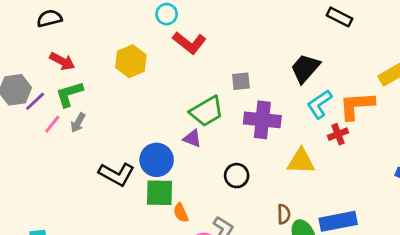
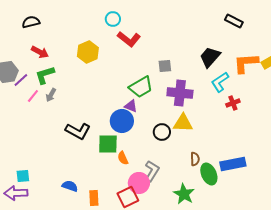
orange L-shape: (357, 106) -> (246, 63), moved
blue circle: (157, 160) -> (122, 121), moved
yellow triangle: (301, 161) -> (183, 123), moved

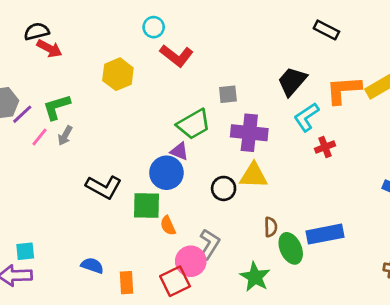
red arrow: (40, 52) -> (49, 49), moved

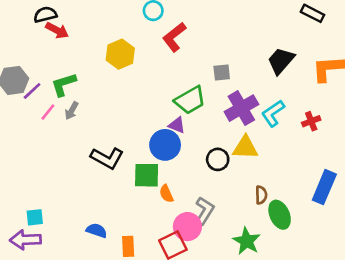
red L-shape: (176, 56) -> (174, 37), turned 104
cyan L-shape: (306, 117) -> (273, 113), moved
purple cross: (249, 133) -> (241, 108), turned -36
blue rectangle: (325, 234) -> (324, 187), moved, turned -56

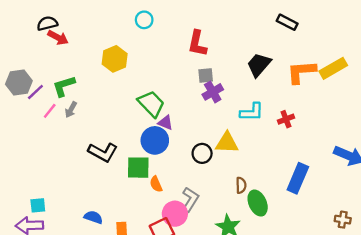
red L-shape: (174, 37) -> (197, 44), moved, turned -40
green trapezoid: (190, 100) -> (151, 104), moved, turned -104
purple cross: (241, 108) -> (213, 92), moved, size x0.7
cyan L-shape: (273, 113) -> (252, 112), turned -145

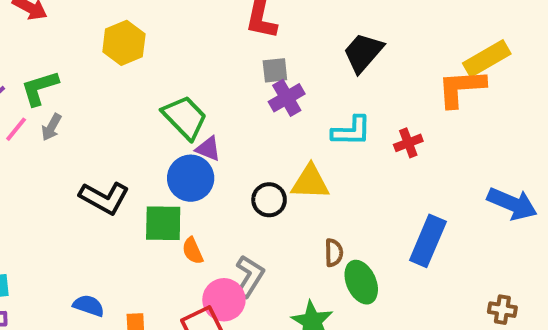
orange L-shape: (301, 72) -> (461, 88), moved

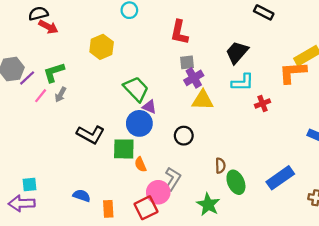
cyan L-shape: (351, 131) -> (243, 82), moved
yellow triangle: (310, 182) -> (203, 100), moved
blue rectangle: (428, 241) -> (280, 178), moved, turned 32

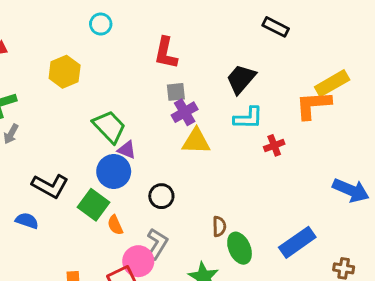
black circle: (184, 136) -> (161, 196), moved
green square: (124, 149) -> (93, 205), turned 35
blue semicircle: (82, 196) -> (27, 221), moved

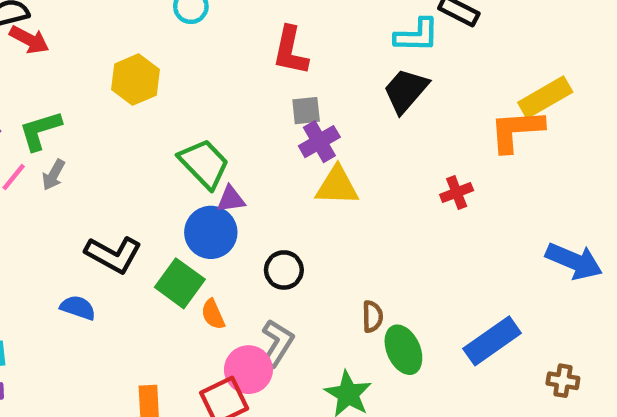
cyan L-shape: (248, 118) -> (417, 35), moved
purple triangle: (127, 150) -> (231, 199), turned -30

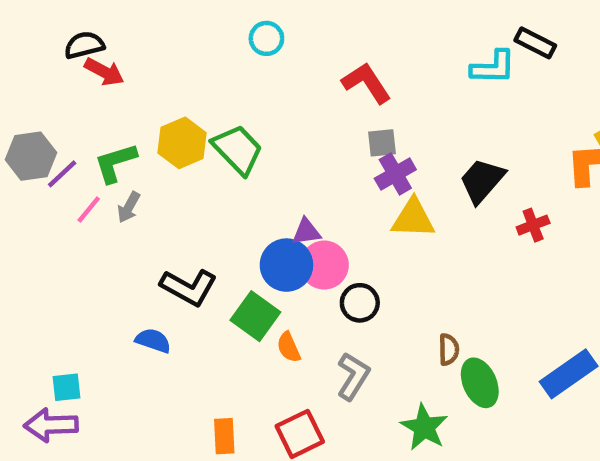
red L-shape: (291, 51) -> (366, 83), turned 135
yellow hexagon: (136, 80) -> (182, 143), moved
black trapezoid: (406, 91) -> (482, 181), moved
green trapezoid: (204, 164) -> (238, 150), moved
pink circle: (248, 370) -> (324, 265), moved

